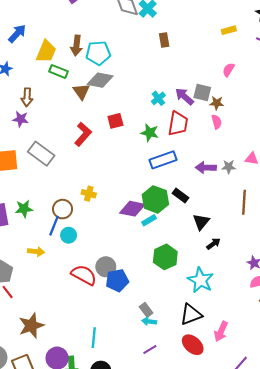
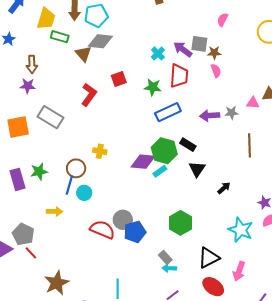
black triangle: (201, 222) -> (197, 169), moved
green hexagon: (165, 257) -> (181, 223), moved
cyan star: (201, 280) -> (241, 230), moved

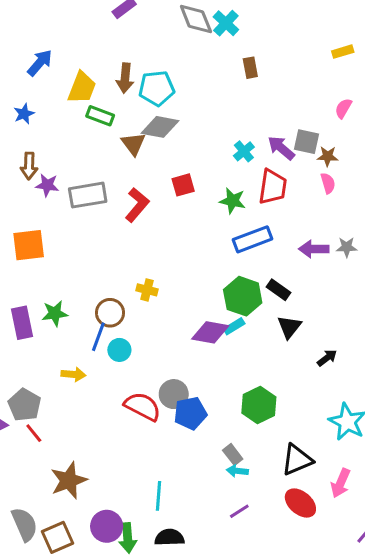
brown arrow: (32, 64) -> (29, 166), moved
gray rectangle: (50, 117) -> (88, 195), moved, turned -45
purple diamond: (143, 162) -> (210, 332), moved

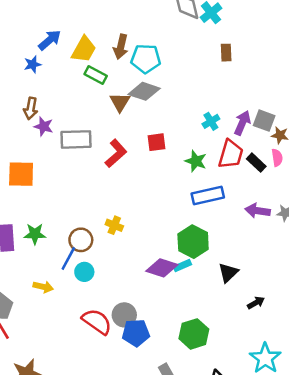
blue arrow: (40, 63) -> (50, 40), moved
purple arrow: (281, 148) -> (242, 123), turned 65
black rectangle: (278, 290) -> (256, 163), moved

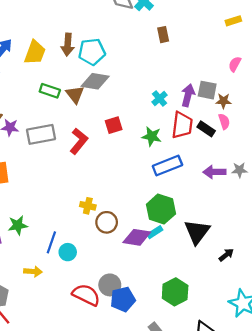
green rectangle: (96, 75) -> (50, 91), moved
brown circle: (81, 240) -> (107, 222), moved
black triangle: (228, 273) -> (197, 232), size x1.4

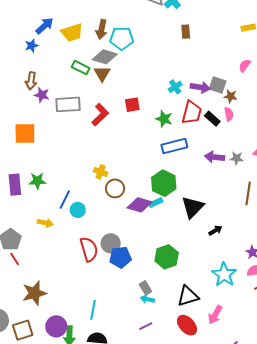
yellow trapezoid: (35, 52) -> (72, 33), turned 45
gray diamond: (95, 81) -> (105, 57), moved
purple arrow: (188, 95) -> (200, 87), turned 78
red semicircle: (86, 295) -> (89, 249), turned 40

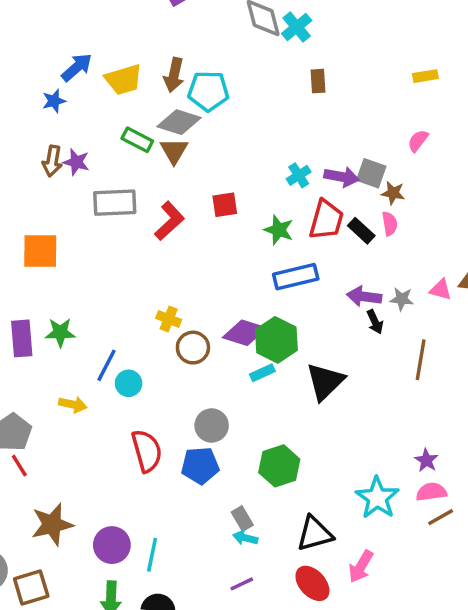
purple star: (42, 95) -> (76, 162), moved
purple diamond: (140, 205) -> (245, 333), moved
black arrow: (215, 230) -> (375, 322), moved, turned 96
gray circle: (111, 243) -> (212, 425), moved
purple circle: (56, 326) -> (112, 545), moved

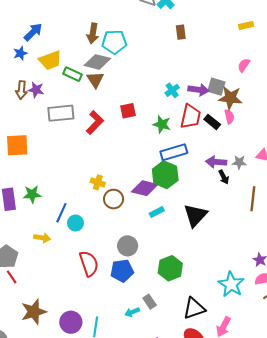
yellow trapezoid: (124, 80) -> (50, 60), moved
brown star: (393, 193) -> (230, 98), size x1.6
green hexagon: (276, 340) -> (165, 175), moved
cyan arrow: (245, 538) -> (132, 312), moved, turned -32

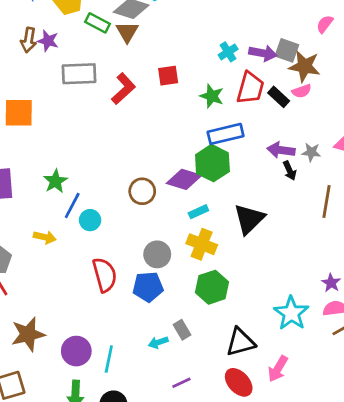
pink semicircle: (229, 117) -> (302, 91), turned 80
yellow cross: (98, 182) -> (202, 244), moved, size x1.5
green star: (32, 194) -> (55, 181), moved, turned -30

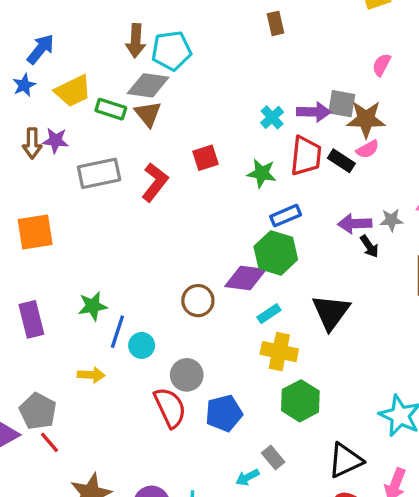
blue rectangle: (226, 134) -> (286, 216), size x0.7
green star: (55, 181) -> (93, 306), turned 30
gray circle: (157, 254) -> (187, 375), moved

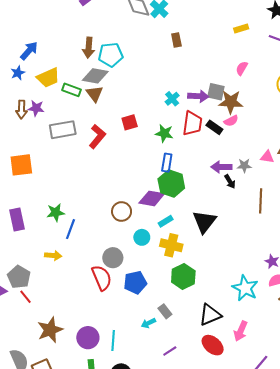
blue rectangle: (286, 216) -> (167, 163), moved, turned -60
cyan circle: (142, 345) -> (142, 237), moved

